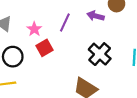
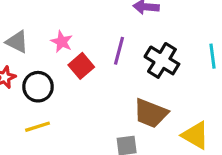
purple line: (65, 23) -> (119, 51), moved

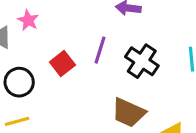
pink star: (62, 42) -> (28, 20), moved

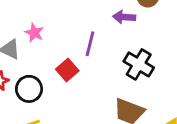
purple line: (100, 50) -> (90, 44), moved

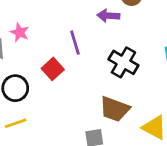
purple line: (90, 44) -> (75, 43), turned -30

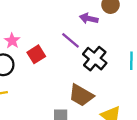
pink star: (20, 32) -> (12, 41), moved
purple line: (75, 43) -> (71, 40), moved, turned -42

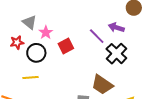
purple arrow: (89, 19) -> (116, 28), moved

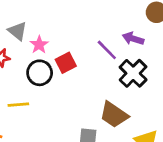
black circle: (36, 53) -> (40, 73), moved

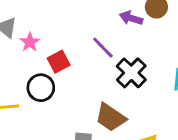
purple arrow: (133, 39) -> (131, 18), moved
black circle: (40, 73) -> (41, 88), moved

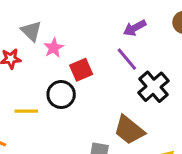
purple arrow: (131, 18) -> (135, 28), moved, turned -50

